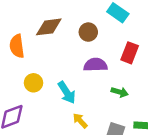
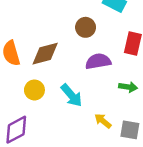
brown diamond: (49, 27) -> (45, 54), moved
yellow arrow: (80, 121) -> (103, 121), moved

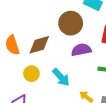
brown circle: (86, 27) -> (71, 23), size x1.5

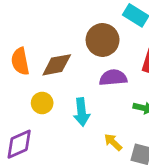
cyan arrow: (61, 77) -> (82, 112), turned 30

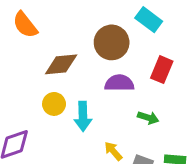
orange semicircle: (20, 61) -> (25, 25), moved, turned -32
yellow circle: (42, 103) -> (54, 104), moved

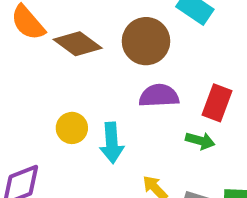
brown diamond: (61, 64) -> (78, 44), moved, turned 44
red rectangle: (162, 70) -> (217, 103), moved

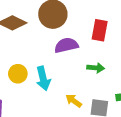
red rectangle: (217, 103) -> (100, 30), moved

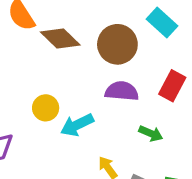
cyan arrow: (43, 78) -> (77, 125), turned 60

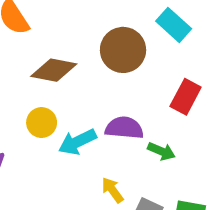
brown diamond: (60, 38) -> (54, 70), moved, turned -33
purple semicircle: (122, 91) -> (124, 128), moved

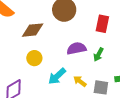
cyan arrow: (77, 142) -> (57, 76), moved
green arrow: (161, 151) -> (98, 54), turned 112

